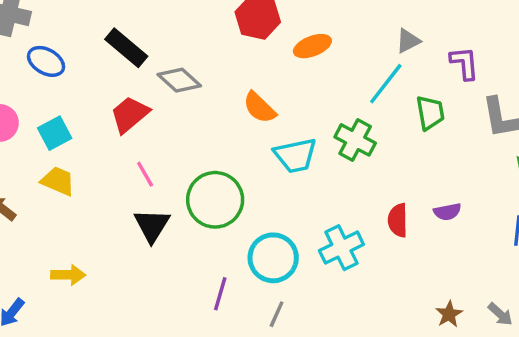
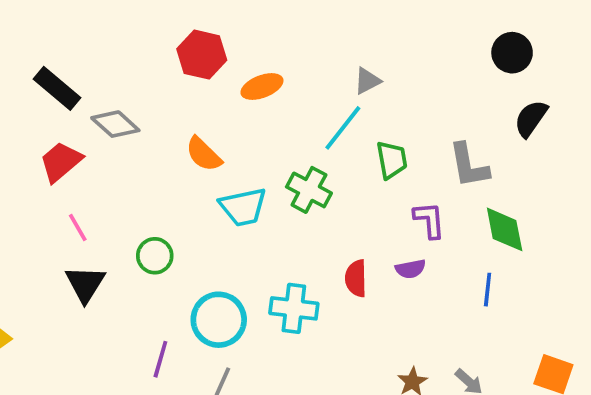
purple L-shape: (464, 63) -> (429, 220), moved
green circle: (215, 200) -> (155, 256), size x0.6
cyan cross: (341, 248) -> (294, 308), turned 33

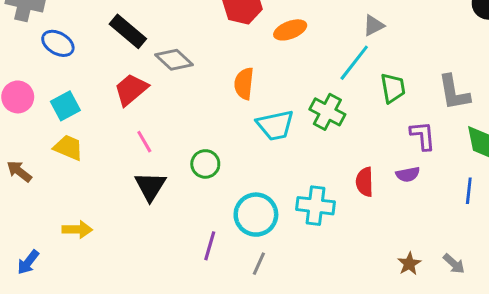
orange semicircle: (204, 154) -> (244, 84), turned 52

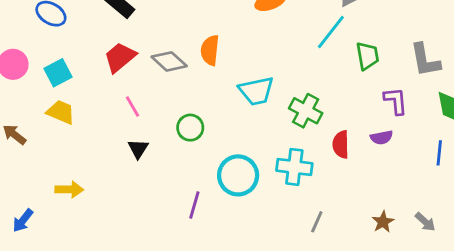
gray diamond: (174, 60) -> (169, 61), moved
orange semicircle: (244, 84) -> (210, 50), moved
green cross: (327, 112) -> (306, 111), moved
black triangle: (150, 186) -> (138, 149), size x0.7
gray line: (259, 264) -> (317, 222), moved

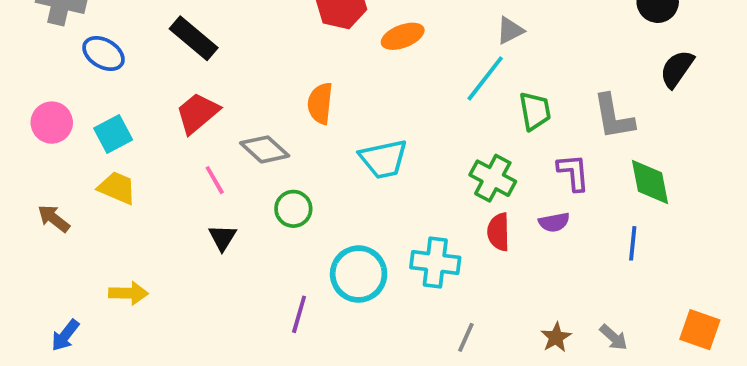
gray diamond: (169, 61) -> (265, 149), moved
green cross: (306, 111) -> (493, 178), moved

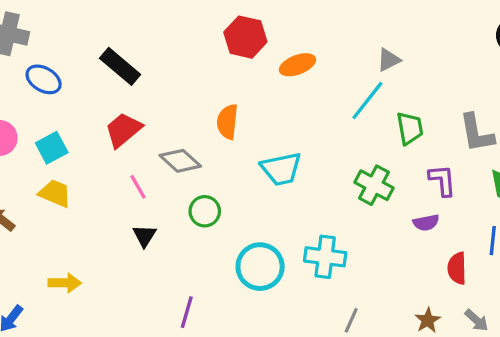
red semicircle: (499, 232) -> (457, 268), moved
purple line: (299, 314) -> (187, 312), moved

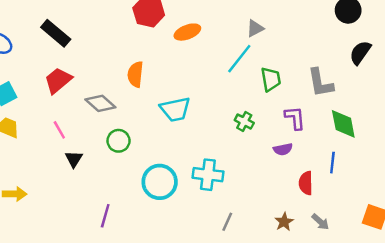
green cross: (374, 185) -> (244, 121), size x0.7
pink line: (138, 187) -> (59, 130), moved

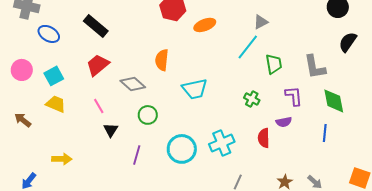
cyan cross: (208, 175) -> (222, 143), turned -30
red semicircle: (306, 183) -> (264, 138), moved
purple line: (105, 216) -> (137, 155), moved

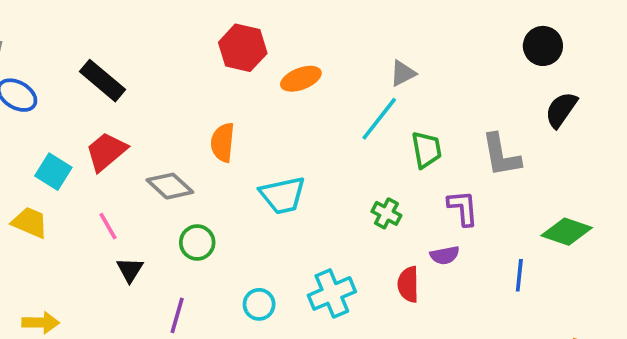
cyan square: (54, 76) -> (53, 172), moved, turned -30
green diamond: (334, 101) -> (567, 232), moved, turned -60
cyan circle: (182, 149) -> (259, 304), size x0.6

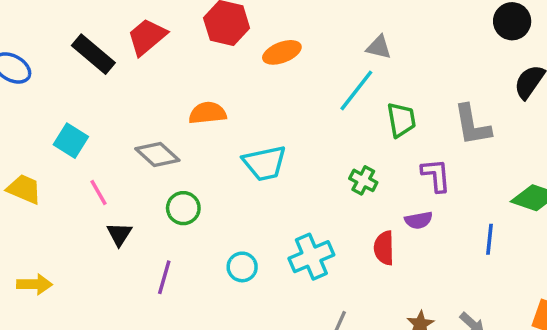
gray triangle: (403, 73) -> (379, 47), turned 40
orange semicircle: (223, 142) -> (208, 113), turned 78
red trapezoid: (106, 152) -> (147, 37), moved
cyan square: (53, 172) -> (71, 141), moved

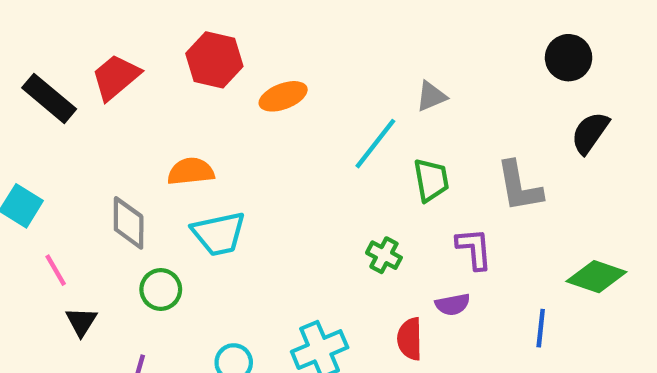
gray triangle: (379, 47) -> (431, 96), moved, turned -36
gray diamond: (157, 154) -> (129, 223), turned 48
cyan trapezoid: (265, 163) -> (219, 234), moved

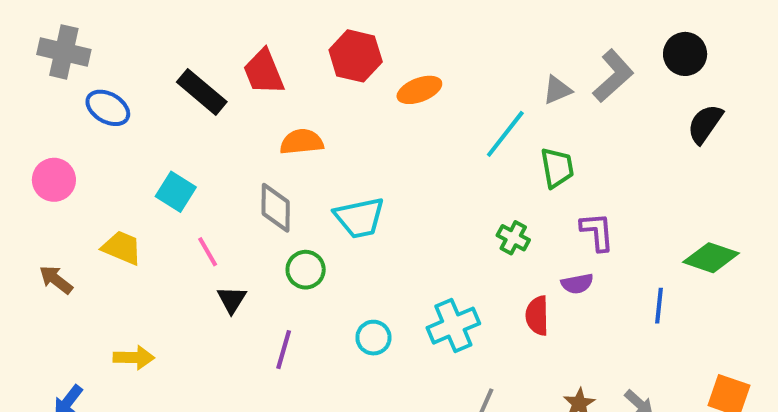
red trapezoid: (116, 77) -> (264, 72), turned -72
orange semicircle: (191, 171) -> (302, 142), moved
gray L-shape: (519, 186) -> (613, 76), moved, turned -122

